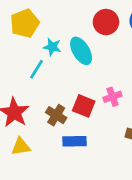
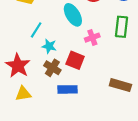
cyan star: (52, 47) -> (49, 46), moved
pink cross: (113, 97) -> (92, 38), moved

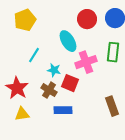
pink cross: (92, 38) -> (86, 62), size x1.5
cyan star: (49, 46) -> (54, 70), moved
brown rectangle: (120, 85) -> (112, 106), turned 54

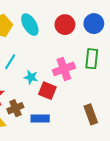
cyan ellipse: (68, 41) -> (30, 25), moved
brown cross: (49, 90) -> (15, 108), moved, turned 35

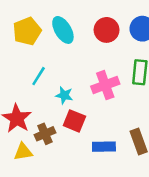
red square: (47, 91) -> (74, 121), moved
blue rectangle: (40, 118) -> (104, 147), moved

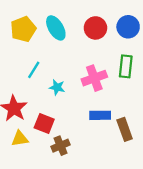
red square: (74, 121) -> (44, 123), moved
brown cross: (45, 134) -> (61, 146), moved
blue rectangle: (104, 147) -> (100, 115), moved

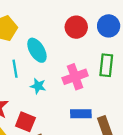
cyan ellipse: (56, 28) -> (37, 50), moved
cyan line: (34, 70) -> (15, 69), turned -42

